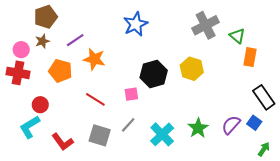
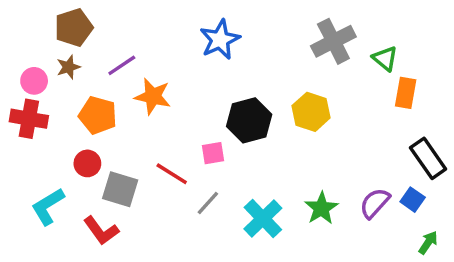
red line: (95, 99) -> (172, 174), moved
red circle: (40, 105) -> (87, 163), moved
gray square: (100, 135) -> (120, 189), moved

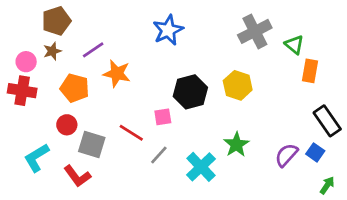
green star: (321, 208) -> (236, 145), moved

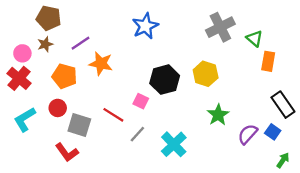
brown pentagon: (56, 21) -> (49, 18), turned 30
red cross: (22, 91) -> (19, 78), turned 30
pink square: (163, 117) -> (141, 101), turned 35
green star: (236, 145) -> (218, 115), moved
cyan L-shape: (37, 158) -> (25, 119), moved

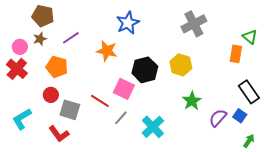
green triangle: (254, 39) -> (250, 37), moved
orange star: (101, 64) -> (107, 51), moved
pink square: (141, 101) -> (124, 89), size x1.5
cyan L-shape: (25, 119) -> (22, 119), moved

